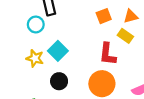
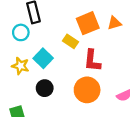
orange square: (104, 16) -> (88, 23), size x1.5
yellow rectangle: (125, 36) -> (70, 41), moved

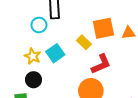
red L-shape: (92, 61) -> (101, 64), turned -130
black circle: (45, 88) -> (33, 80), moved

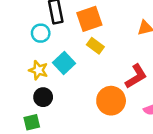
orange square: (103, 28) -> (89, 19), moved
red L-shape: (101, 64) -> (136, 76), moved

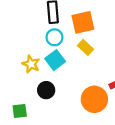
cyan circle: (41, 33) -> (54, 37), moved
black circle: (43, 97) -> (46, 90), moved

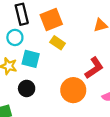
cyan circle: (54, 37) -> (15, 37), moved
cyan square: (55, 60) -> (31, 59), turned -30

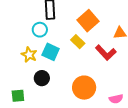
orange square: (51, 19) -> (88, 21), moved, turned -30
red L-shape: (94, 68) -> (106, 53), moved, turned 70

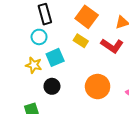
cyan square: (51, 52) -> (55, 57), turned -36

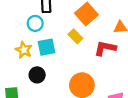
red L-shape: (112, 46) -> (105, 48), turned 145

